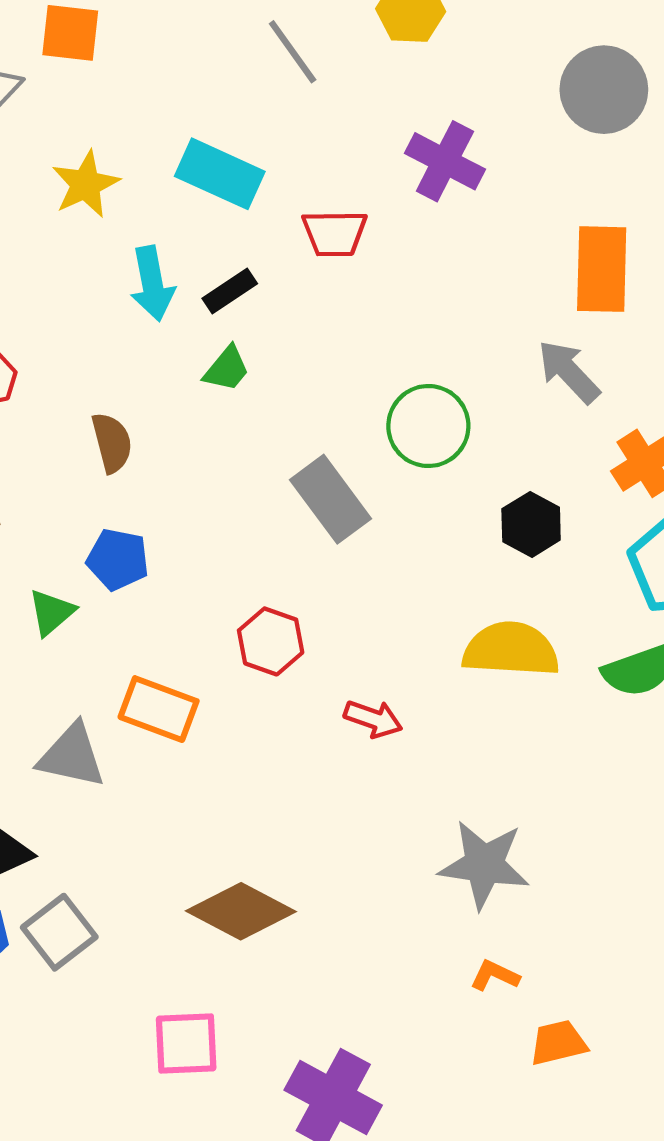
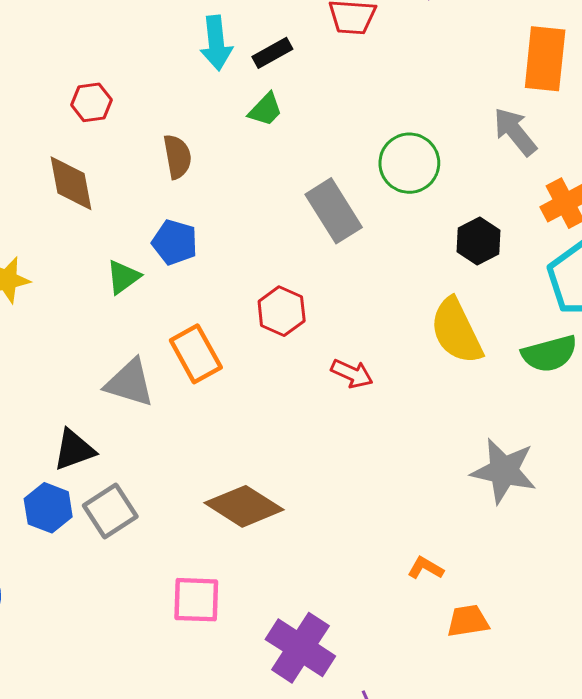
yellow semicircle: (511, 649) -> (456, 331), turned -124
orange rectangle: (159, 709) -> (196, 354), turned 36
gray star: (484, 865) -> (504, 471), moved

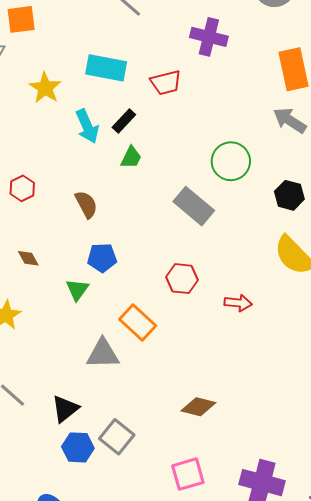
brown diamond: (71, 183) -> (28, 258), moved, size x0.6
black triangle: (74, 450) -> (65, 409), moved
brown diamond: (244, 506) -> (198, 407), size x0.7

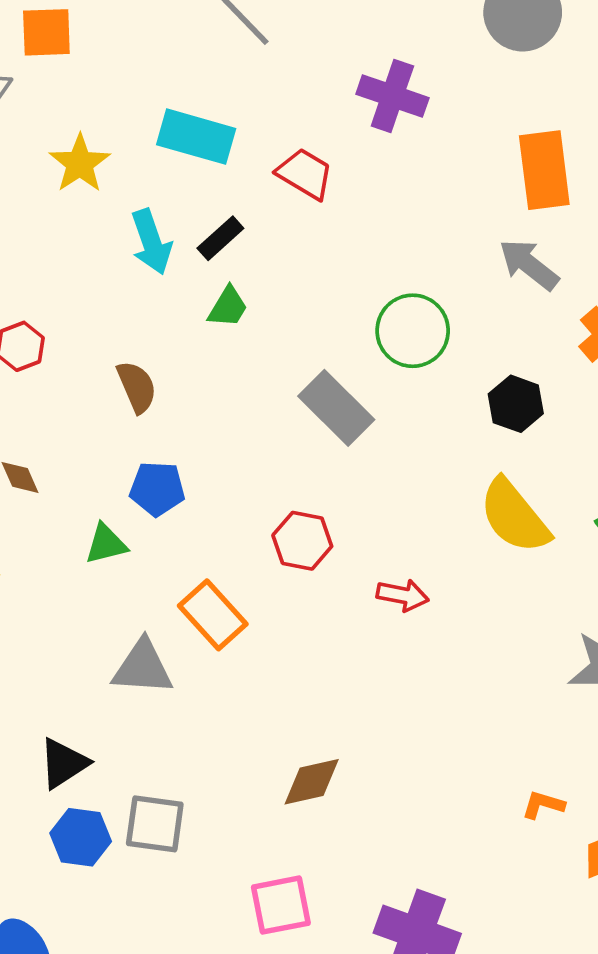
red trapezoid: (166, 83) -> (305, 174), turned -140
green triangle: (77, 290) -> (106, 544), turned 35
brown diamond: (198, 407) -> (312, 782), turned -32
gray square: (117, 437) -> (155, 824), turned -36

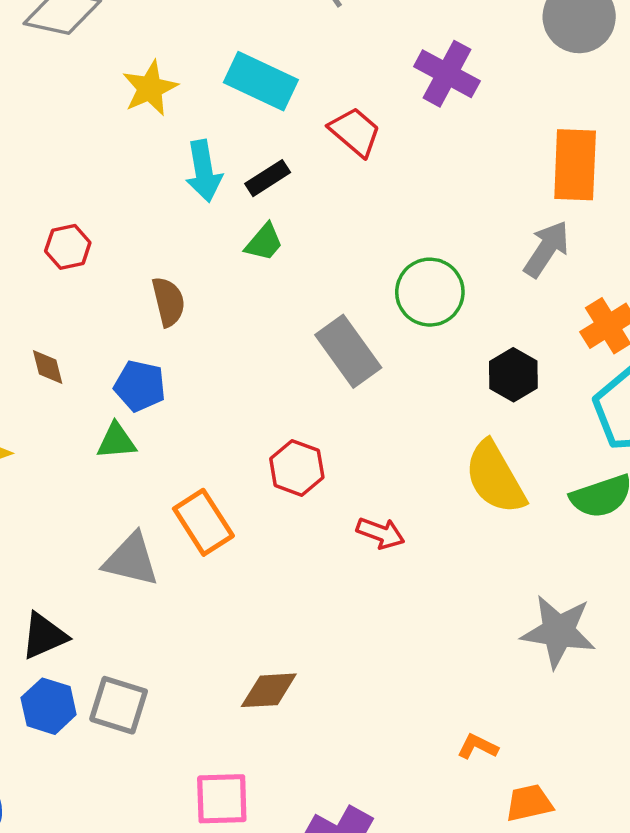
gray arrow: (529, 265) -> (546, 249), turned 76
blue pentagon: (157, 489) -> (140, 386), moved

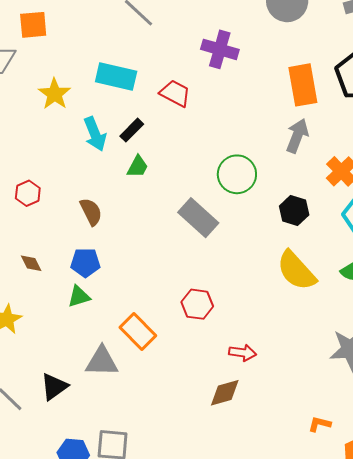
red hexagon: (297, 468) -> (197, 304), moved
red arrow: (381, 533) -> (243, 353), moved
black triangle: (44, 636) -> (54, 387), moved
brown diamond: (269, 690) -> (225, 393), moved

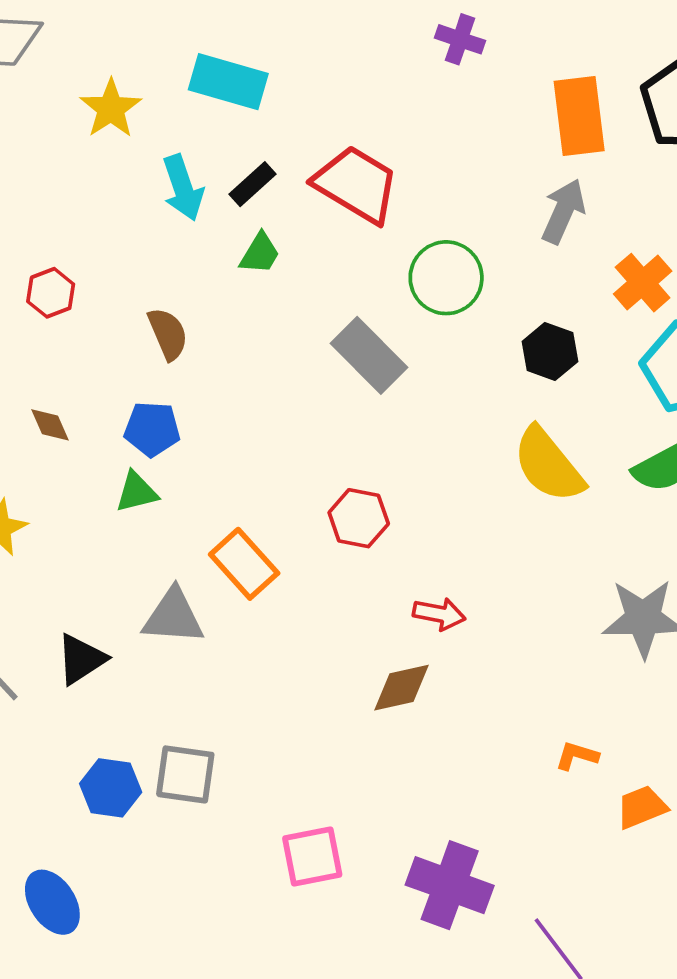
purple cross: (220, 49) -> (460, 39), moved, size x0.7
red trapezoid: (175, 93) -> (356, 184), moved, size x1.5

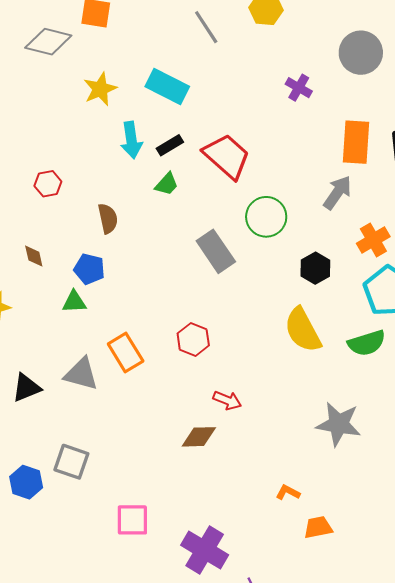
blue hexagon: (111, 788) -> (26, 482), moved

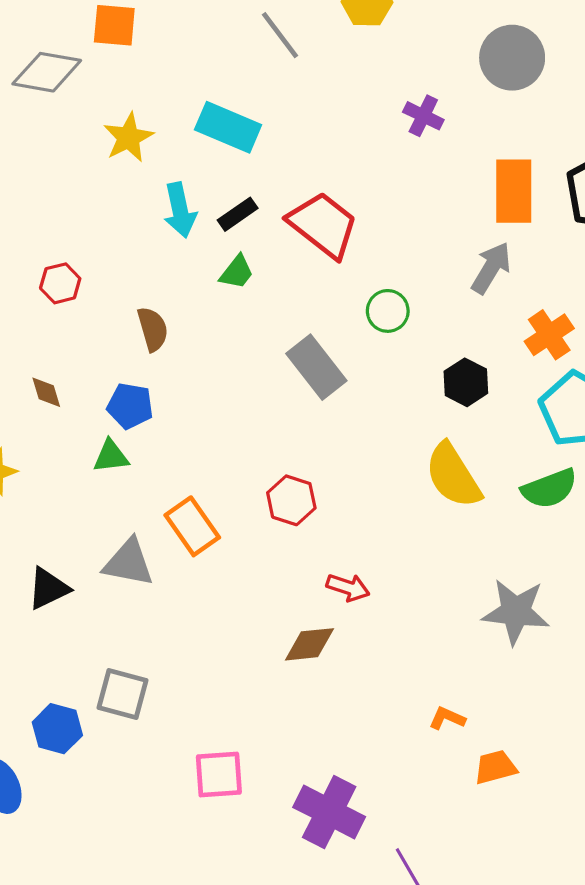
green circle: (266, 217) -> (388, 311), size x0.7

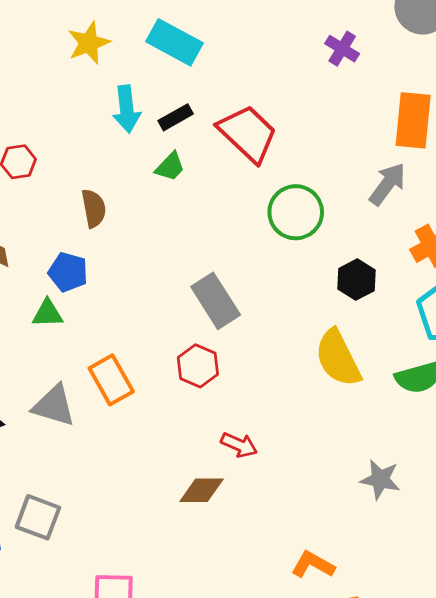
green circle: (388, 311) -> (296, 212), size x1.5
gray rectangle: (316, 367) -> (216, 301), moved
gray star: (516, 612) -> (380, 479), size x0.7
orange L-shape: (447, 718) -> (313, 565), size x1.4

